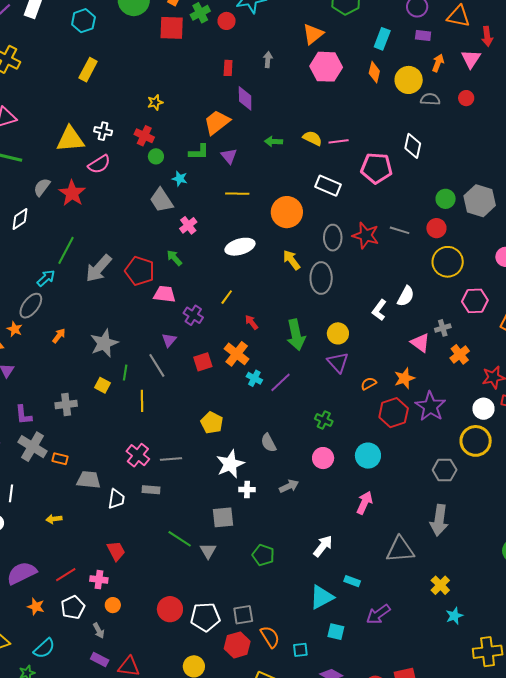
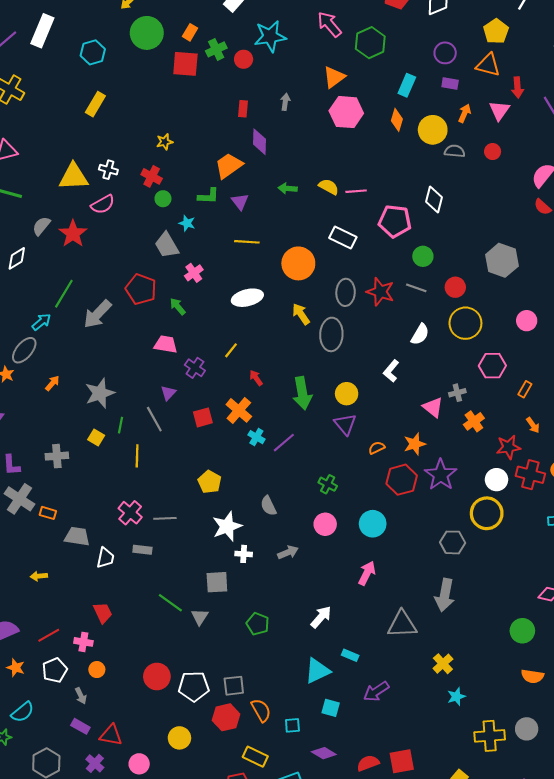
green circle: (446, 199) -> (423, 256), moved
red pentagon: (140, 271) -> (141, 289), moved
white semicircle: (406, 296) -> (420, 334), moved

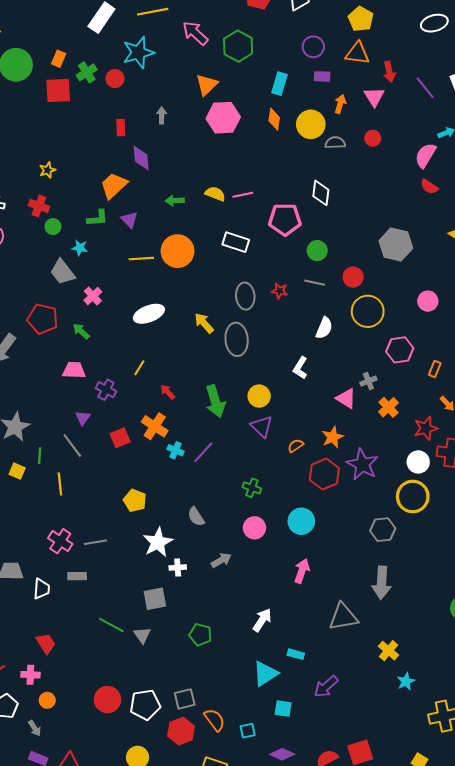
orange circle: (298, 263) -> (178, 251), moved
red star: (380, 292) -> (280, 291), size x0.6

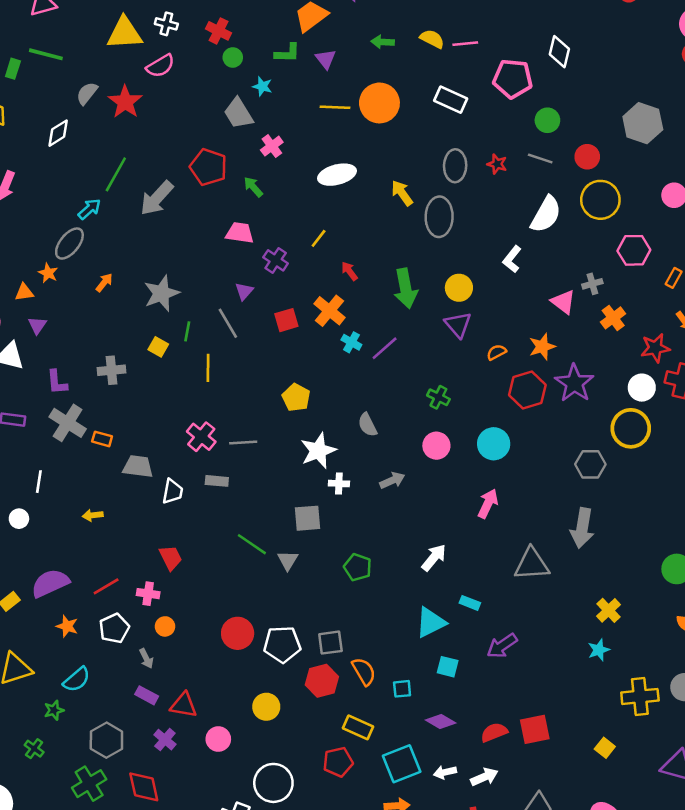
white semicircle: (324, 328) -> (546, 214), size x1.4
yellow cross: (388, 651) -> (609, 610), moved

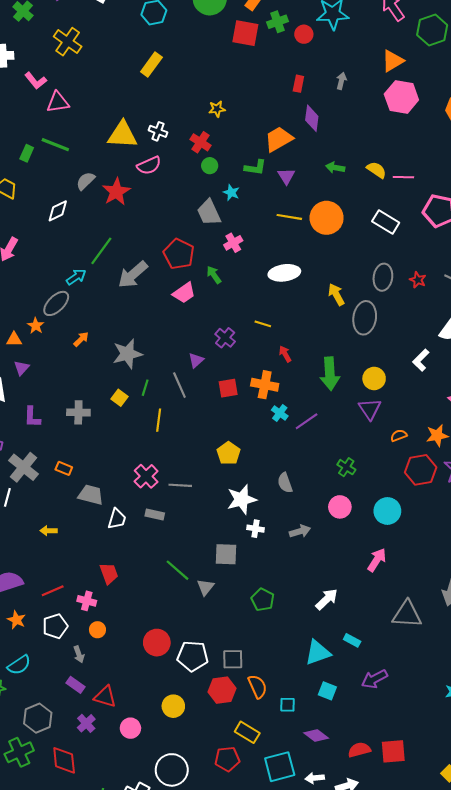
pink trapezoid: (240, 233) -> (184, 293), moved, turned 130
yellow line: (319, 238) -> (263, 324), turned 63
orange cross: (329, 311) -> (265, 385), turned -35
gray cross: (68, 423) -> (23, 467), moved

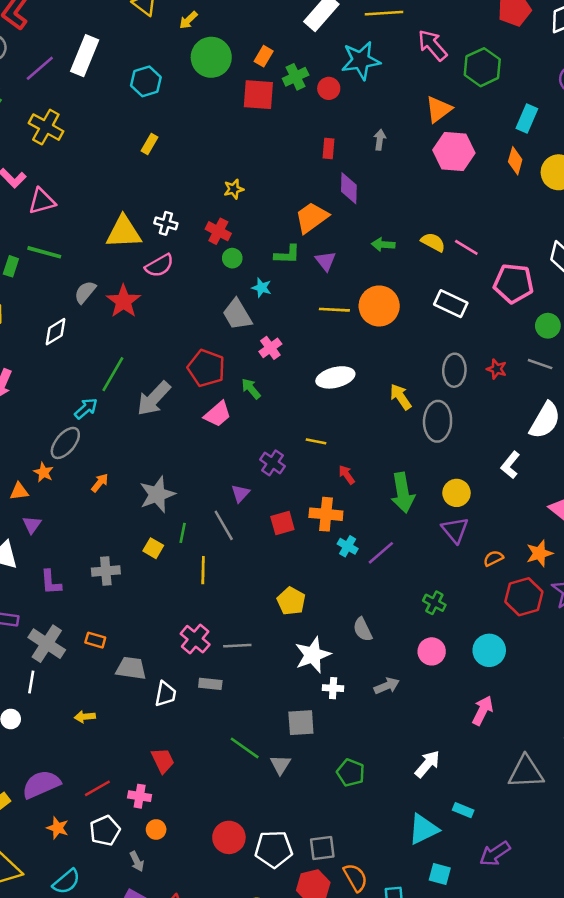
yellow rectangle: (151, 65) -> (150, 144), size x0.7
pink line: (403, 177) -> (466, 247), turned 36

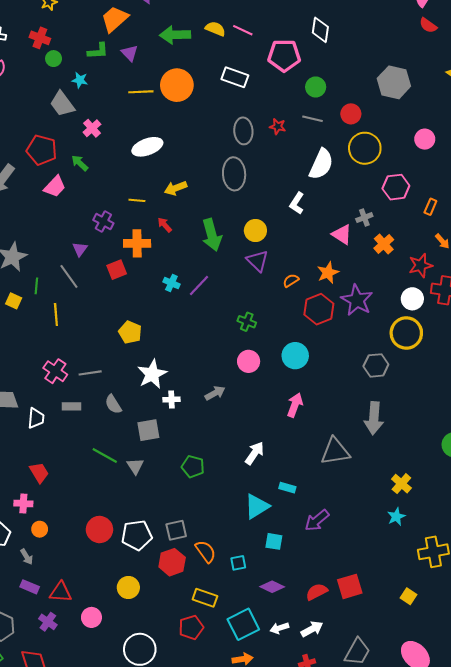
green arrow: (383, 245) -> (175, 35), size x1.6
yellow arrow: (401, 397) -> (176, 188), moved, turned -70
orange cross: (326, 514) -> (137, 243), moved
gray semicircle: (363, 629) -> (113, 404), moved

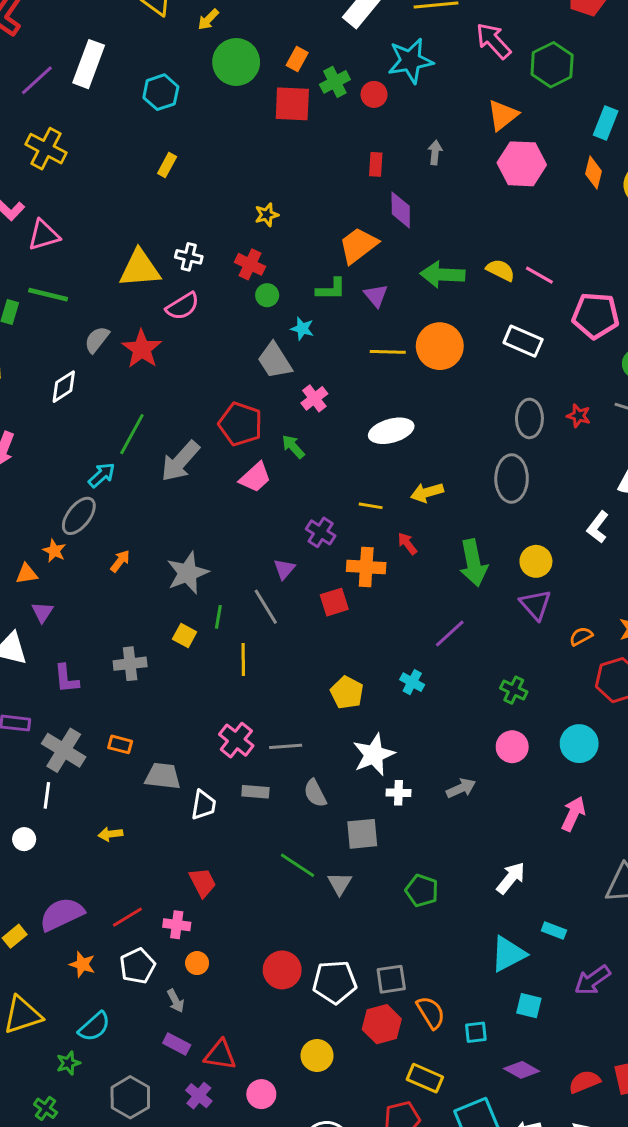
cyan cross: (171, 283) -> (412, 682), moved

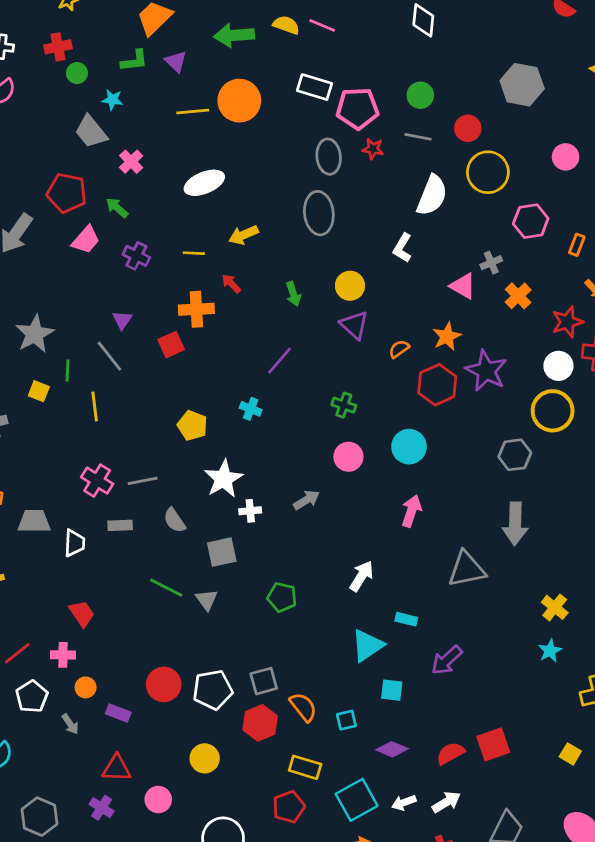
red cross: (250, 264) -> (58, 47), turned -30
pink pentagon: (595, 315) -> (357, 108), moved
purple cross: (321, 532) -> (136, 256), moved
green arrow: (473, 563) -> (293, 294), size x0.6
purple rectangle: (177, 1044) -> (118, 713), moved

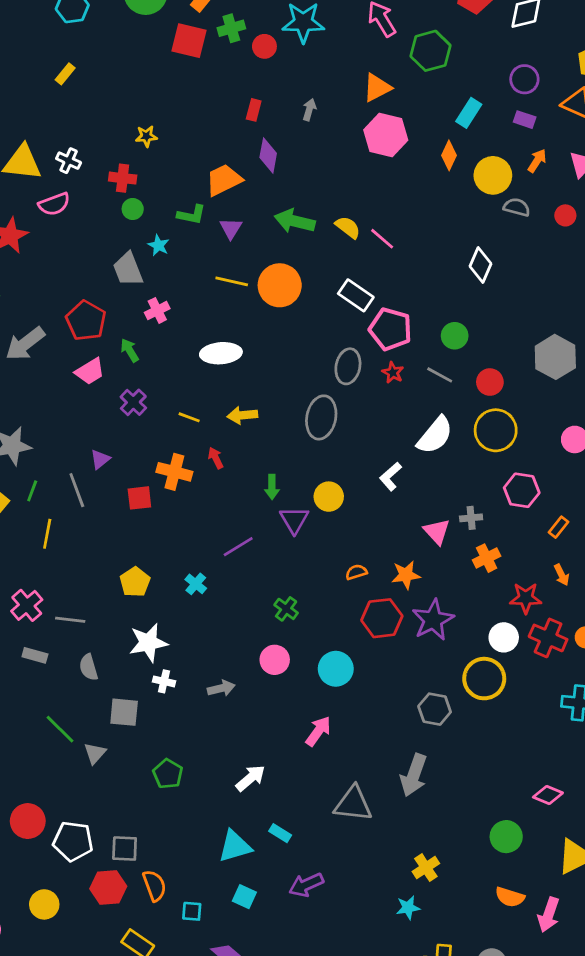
purple triangle: (354, 325) -> (294, 520), moved

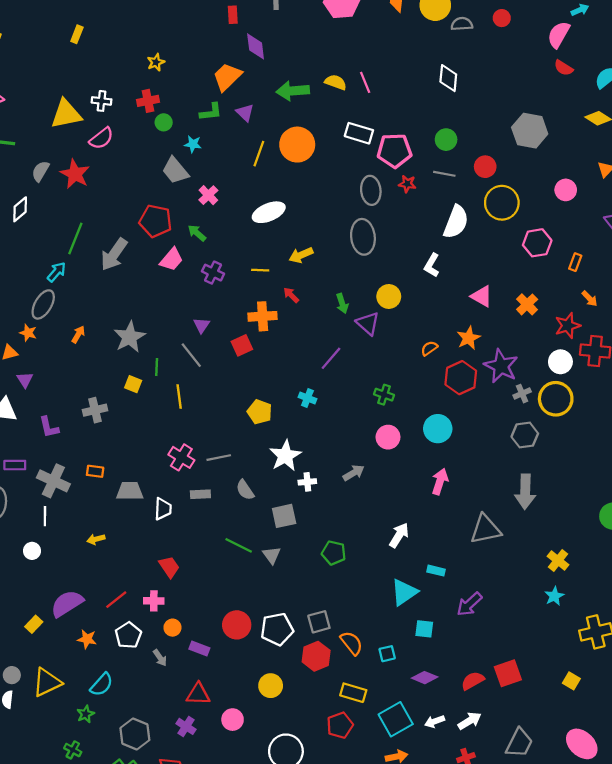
pink line: (382, 239) -> (365, 82), turned 45
yellow line: (232, 281) -> (259, 154), turned -65
gray cross: (471, 518) -> (522, 394), moved

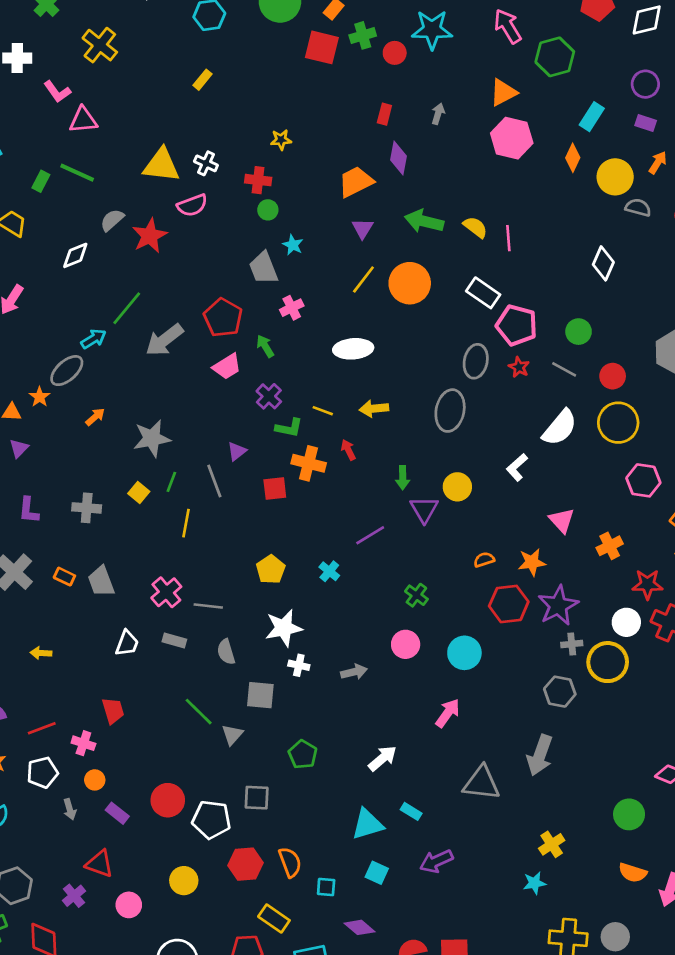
green L-shape: (211, 112) -> (289, 428), moved
gray trapezoid: (130, 491) -> (101, 581), moved, turned -128
gray square: (319, 622) -> (257, 798), moved

